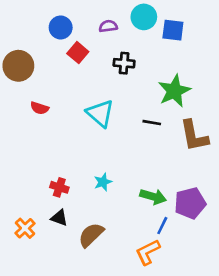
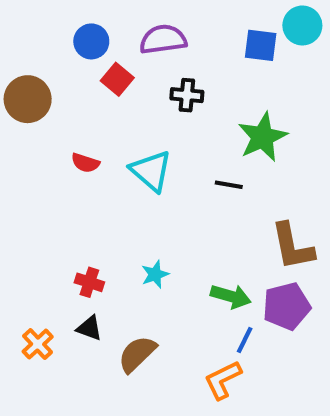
cyan circle: (144, 17) -> (302, 25), moved
purple semicircle: (108, 26) -> (163, 39), size x1.6
red semicircle: (39, 108) -> (85, 163), moved
brown L-shape: (194, 136) -> (292, 246), moved

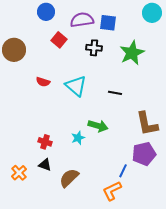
blue circle: (91, 41) -> (46, 12), moved
blue square: (261, 45) -> (108, 23), moved
green star: (263, 137) -> (132, 53), moved
green arrow: (231, 296) -> (98, 126), moved

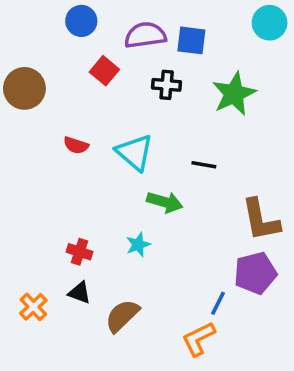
green arrow: (98, 126) -> (165, 202), moved

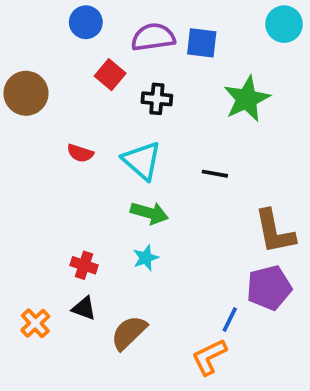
black cross: (167, 85) -> (157, 99), moved
green arrow: (165, 202) -> (149, 213), moved

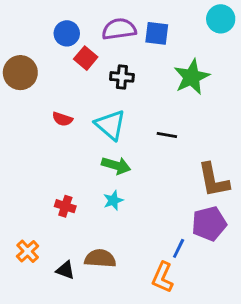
blue circle: (86, 22) -> (67, 33), moved
black triangle: (84, 308) -> (65, 270), moved
brown semicircle: (129, 333) -> (100, 258), turned 48
orange L-shape: (209, 357) -> (163, 277), turned -40

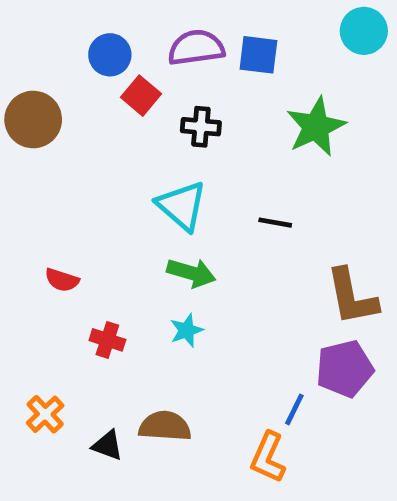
red semicircle: (62, 119) -> (62, 280), moved

